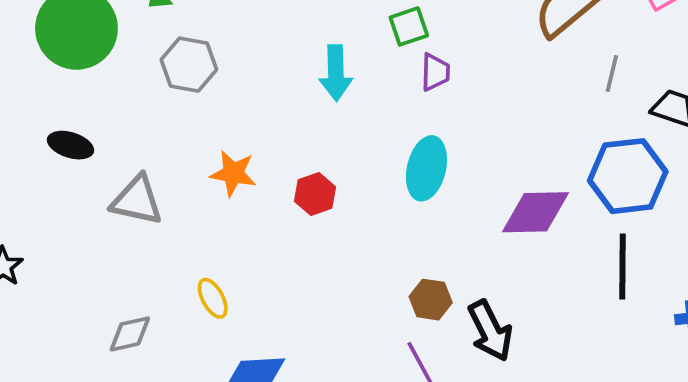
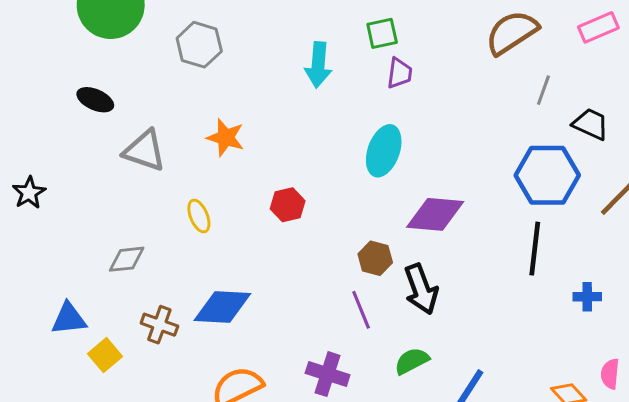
red hexagon: (315, 194) -> (288, 205), moved
purple diamond: (536, 212) -> (435, 214), moved
yellow ellipse: (213, 298) -> (199, 216), moved

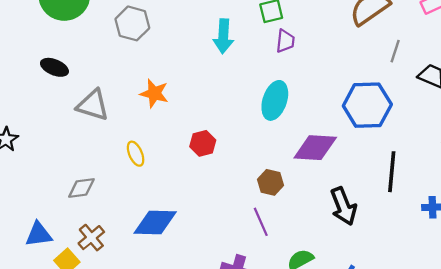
blue hexagon: (547, 175) -> (367, 105), moved
black arrow: (421, 289) -> (343, 206), moved
brown cross: (159, 325) -> (91, 238), moved, turned 32

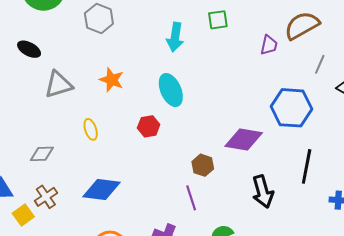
purple trapezoid: (285, 41) -> (269, 45), moved
cyan ellipse: (275, 100) -> (171, 90), moved, turned -48
gray triangle: (93, 105) -> (58, 85), turned -40

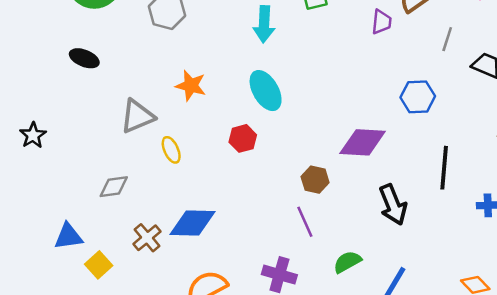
gray triangle: (58, 85) -> (137, 116), moved
blue hexagon: (291, 108) -> (418, 97), size x0.7
brown cross: (46, 197) -> (147, 238), moved

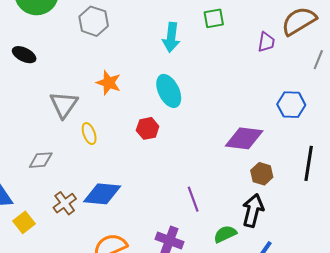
gray triangle: (137, 116) -> (64, 104), turned -36
brown hexagon: (315, 180) -> (262, 174), moved
black arrow: (393, 205) -> (253, 210), moved, turned -148

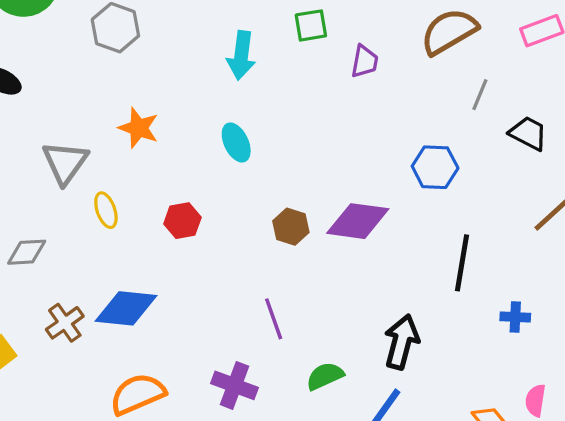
purple trapezoid: (266, 42) -> (365, 61), moved
cyan ellipse: (169, 91) -> (236, 143), size x0.7
red hexagon: (148, 128) -> (182, 221), moved
brown hexagon: (262, 174) -> (291, 227), moved
black arrow: (253, 210) -> (402, 342), moved

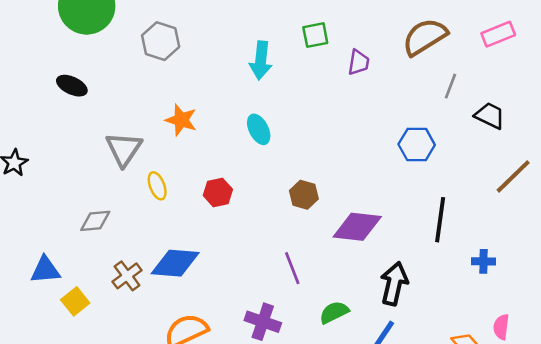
purple diamond: (358, 221) -> (357, 227), moved

